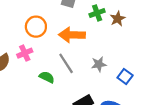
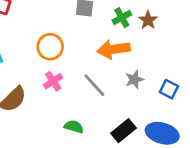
orange arrow: (72, 35) -> (114, 49), moved
pink cross: (25, 53) -> (53, 81), moved
green semicircle: (47, 77) -> (74, 127), moved

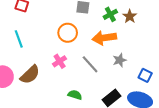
orange circle: (50, 47) -> (68, 33), moved
blue square: (169, 89) -> (145, 75), moved

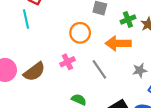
cyan line: (19, 39) -> (26, 19), moved
gray star: (120, 60) -> (140, 70), moved

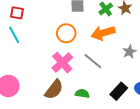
pink cross: (67, 62) -> (62, 63), size x1.5
brown semicircle: (34, 72) -> (54, 89), moved

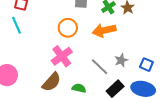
gray star: (129, 52) -> (121, 60), moved
gray line: (93, 61) -> (100, 67), moved

